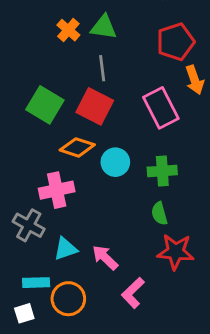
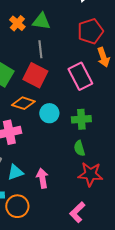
pink arrow: (105, 258) -> (42, 178), turned 36
pink L-shape: (133, 293) -> (77, 212), moved

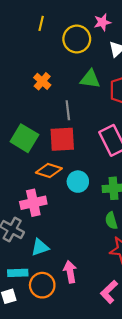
green triangle: (41, 21) -> (90, 79), moved
red square: (35, 75) -> (62, 139), turned -30
pink arrow: (42, 178) -> (70, 272), moved

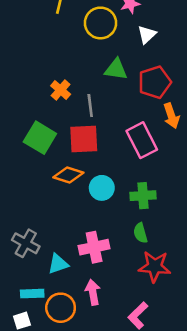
orange cross: (42, 81) -> (61, 90), moved
pink cross: (33, 203) -> (94, 247), moved

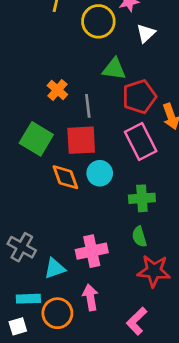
red pentagon: (155, 82) -> (139, 97), moved
orange diamond: (68, 175) -> (65, 177), turned 52
cyan circle: (102, 188) -> (100, 173), moved

